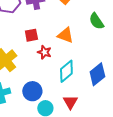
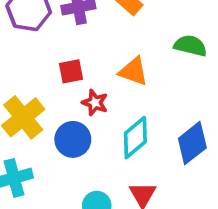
green semicircle: (96, 21) -> (190, 46), turned 138
blue circle: (32, 91) -> (73, 139), moved

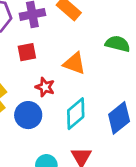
red square: (71, 71) -> (27, 52), moved

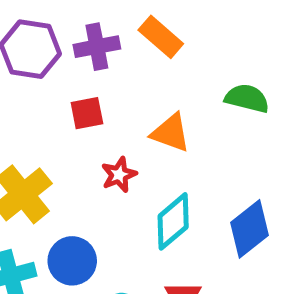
red star: (45, 87) -> (119, 175), turned 30
blue circle: (28, 115) -> (72, 261), moved

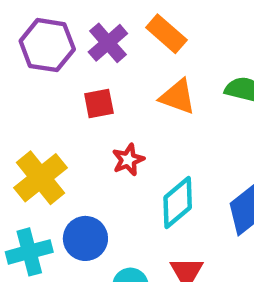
purple cross: (97, 47) -> (108, 43), turned -30
orange triangle: (171, 133) -> (178, 97), moved

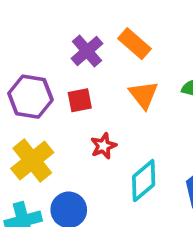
purple hexagon: (47, 45) -> (30, 97), moved
orange triangle: (178, 97) -> (144, 95), turned 32

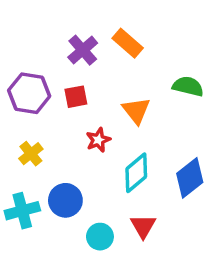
orange triangle: (144, 95) -> (136, 111), moved
yellow cross: (32, 161) -> (31, 154), size x0.6

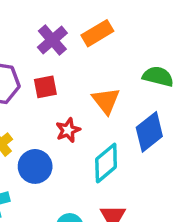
orange rectangle: (128, 43) -> (97, 33), turned -72
blue diamond: (190, 178) -> (149, 132), moved
blue circle: (65, 200) -> (35, 166), moved

